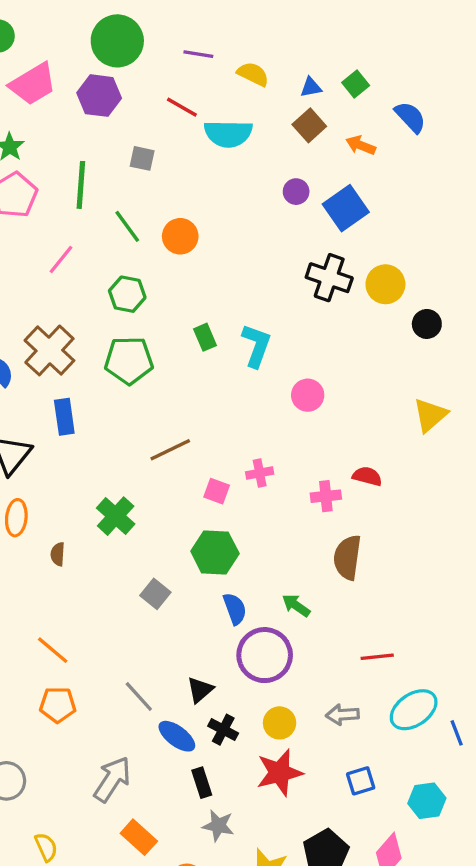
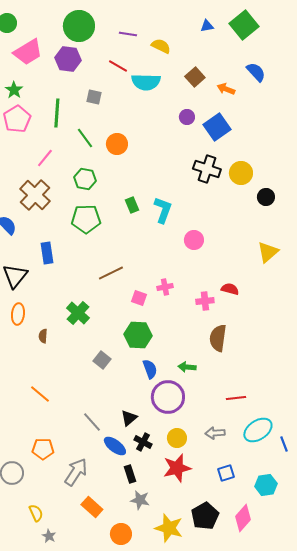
green square: (356, 84) -> (244, 25), moved, size x1.8
blue triangle: (311, 87) -> (207, 26), moved
brown cross: (49, 350) -> (35, 195), moved
green arrow: (296, 605) -> (187, 367), turned -30
orange pentagon: (58, 705) -> (43, 449), moved

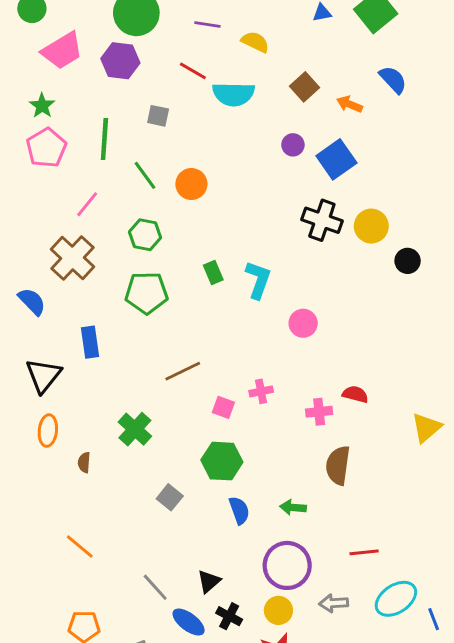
yellow triangle: (268, 252) -> (426, 428), moved
purple circle: (168, 397) -> (287, 565), moved

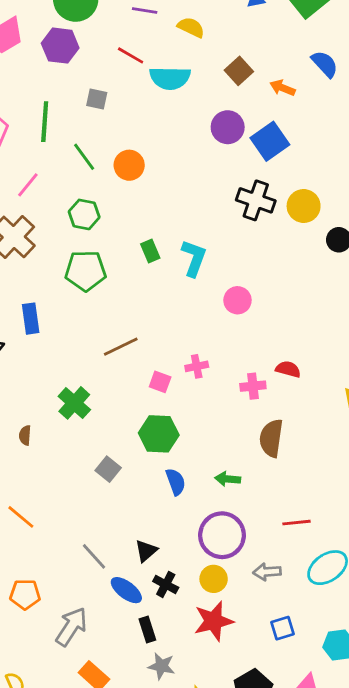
purple circle: (293, 145) -> (228, 127), size x1.5

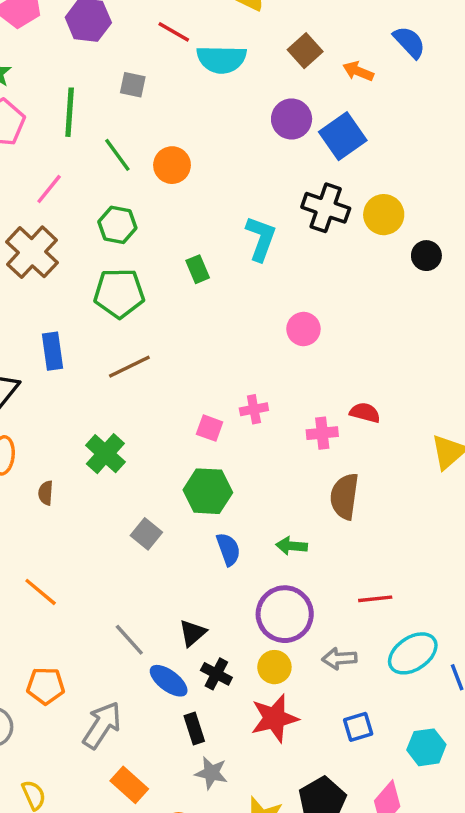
cyan L-shape: (194, 258) -> (261, 239), moved
brown line: (121, 347) -> (129, 367), moved

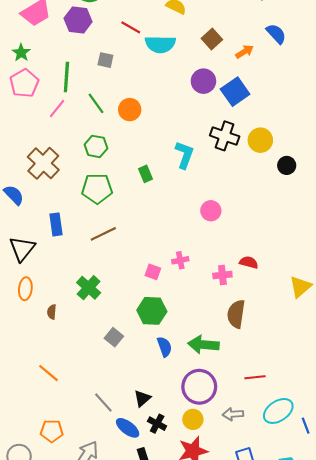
orange arrow: (358, 71) -> (245, 52), turned 126
pink line: (49, 189) -> (57, 109), moved
green arrow: (292, 546) -> (203, 345), size x1.6

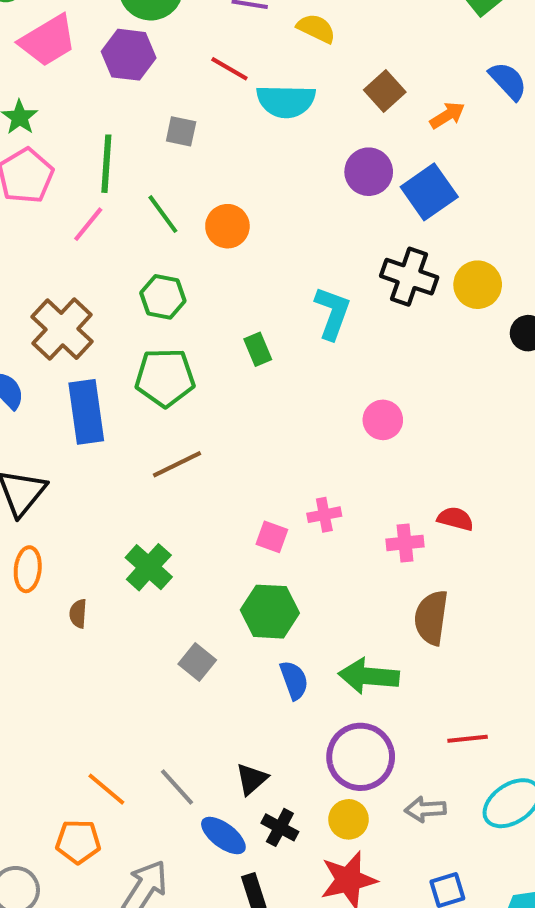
blue rectangle: (56, 224) -> (86, 412), moved, size x1.4
orange line: (49, 373) -> (106, 789), moved

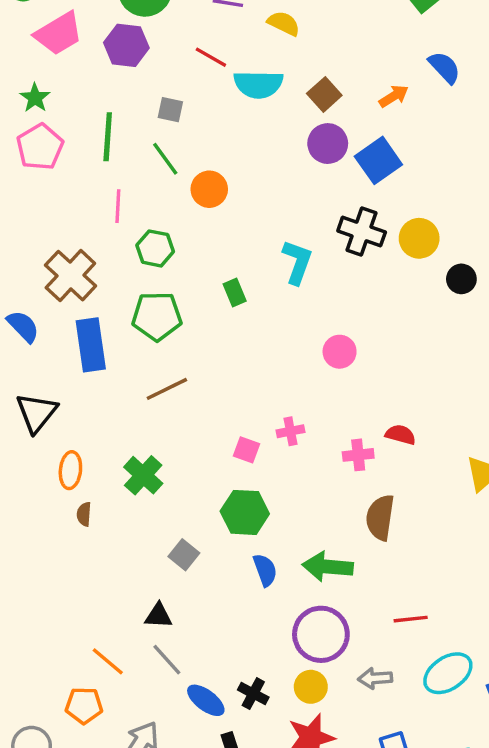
brown square: (385, 91) -> (324, 94), moved
green line: (163, 214) -> (165, 159), moved
pink line: (88, 224) -> (118, 206), moved, turned -36
orange ellipse: (28, 569) -> (70, 470), moved
black triangle: (252, 779) -> (158, 616), moved, turned 44

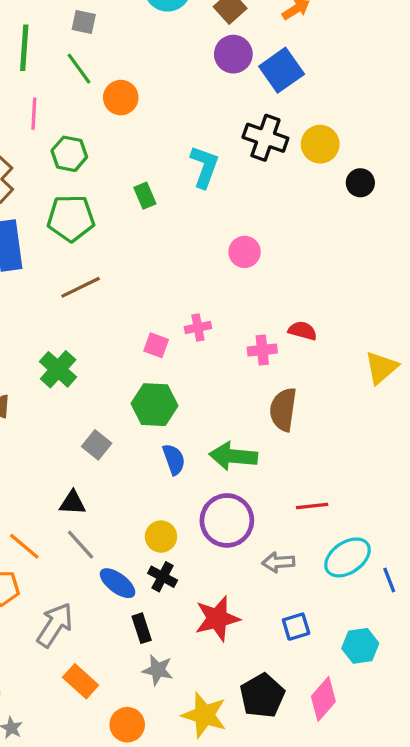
yellow circle: (311, 687) -> (161, 537), moved

